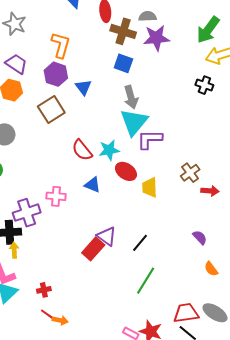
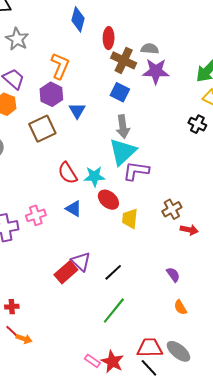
pink cross: (56, 196) -> (36, 215), turned -30

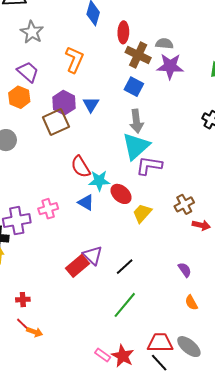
purple hexagon: (51, 94) -> (64, 103), moved
cyan star: (94, 176) -> (99, 181), moved
yellow trapezoid: (130, 219) -> (142, 213), turned 35

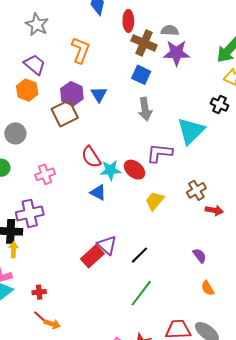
cyan triangle: (136, 146) -> (191, 131), moved
red ellipse: (121, 194) -> (135, 170), moved
pink cross: (48, 209) -> (45, 174), moved

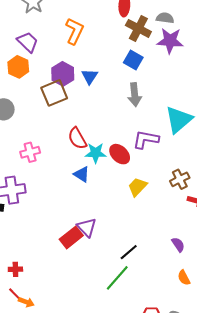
black line: (139, 255) -> (129, 252), moved

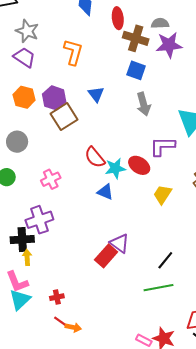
purple trapezoid: (28, 42) -> (24, 57), moved
purple hexagon: (63, 74) -> (54, 98), moved
green line: (117, 278) -> (159, 288), turned 48

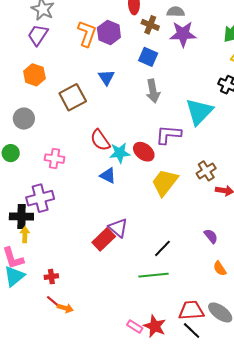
brown cross: (136, 38) -> (150, 25), size x0.7
purple trapezoid: (24, 57) -> (38, 35), turned -95
purple hexagon: (54, 98) -> (109, 32), moved
pink cross: (51, 179) -> (54, 159), turned 30
yellow trapezoid: (162, 194) -> (165, 182), size x1.4

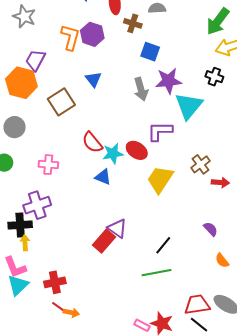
purple star: (183, 34) -> (168, 81), moved
purple trapezoid: (38, 35) -> (35, 60), moved
blue square: (148, 57) -> (150, 52), moved
orange hexagon: (34, 75) -> (21, 83), size x1.4
red cross: (51, 277) -> (55, 282), size x1.5

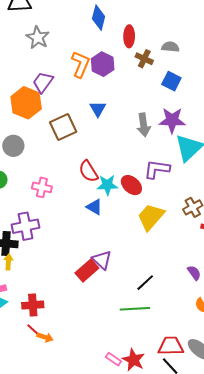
blue square: (150, 52) -> (171, 81), moved

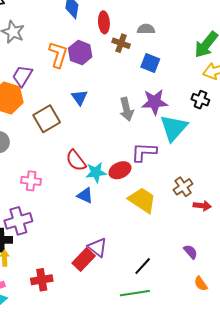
red ellipse: (131, 185) -> (120, 170), turned -60
yellow trapezoid: (151, 217) -> (142, 200), turned 88
red cross: (33, 305) -> (42, 280), moved

